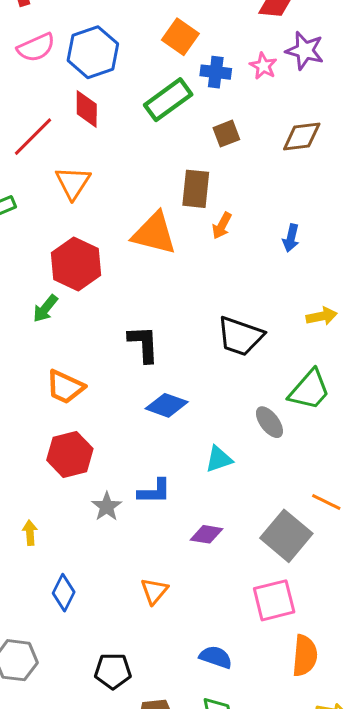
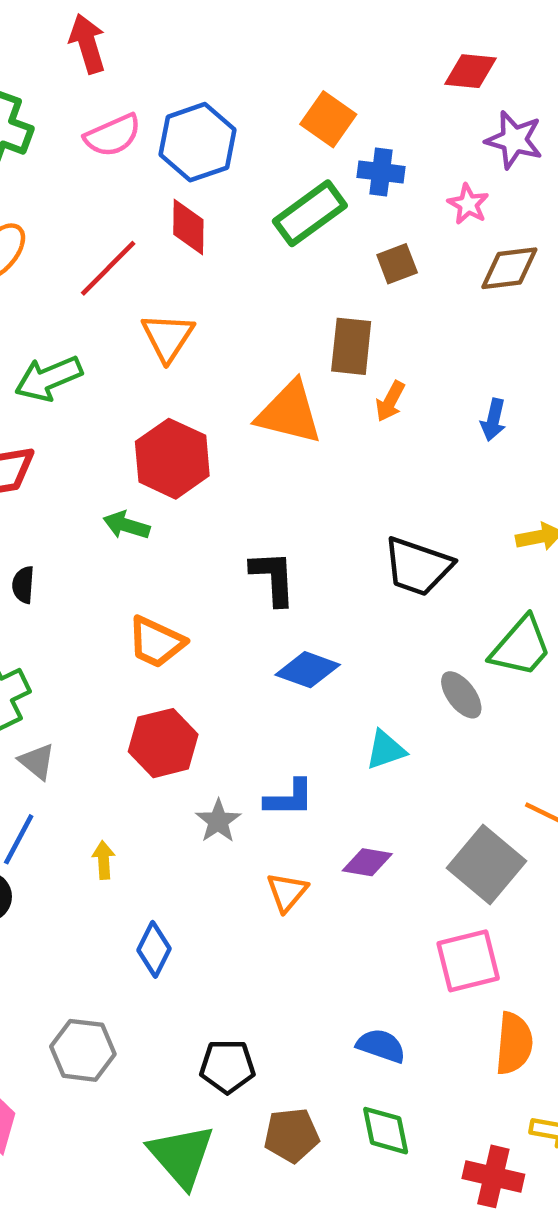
pink star: (263, 66) -> (468, 204), moved
green arrow: (45, 309) -> (126, 525), turned 68
orange triangle: (154, 591) -> (287, 892), moved

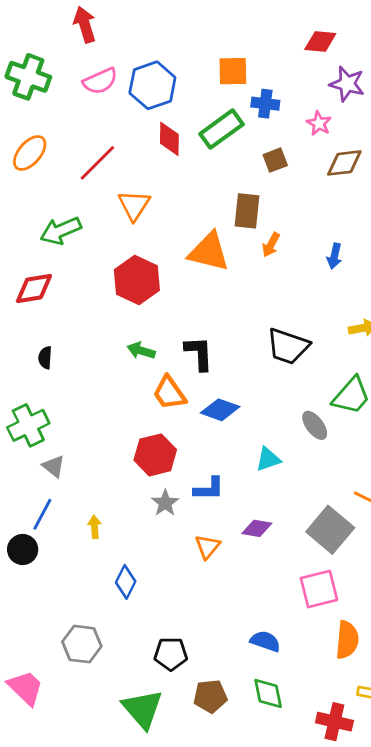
orange square: (328, 119) -> (233, 71), turned -36
red diamond: (188, 227) -> (169, 139), moved
green arrow: (126, 525) -> (141, 351), moved
orange trapezoid: (156, 642) -> (169, 393), moved, turned 30
red hexagon: (163, 743) -> (155, 455), moved

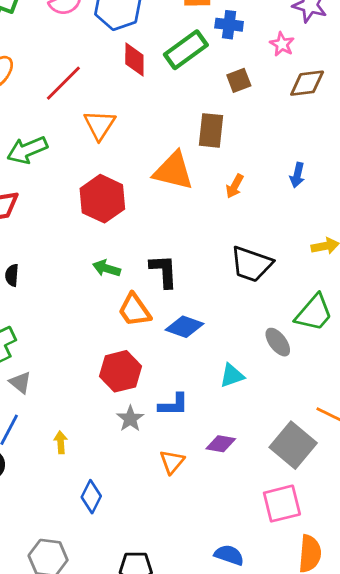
orange arrow: (271, 245) -> (235, 186), moved

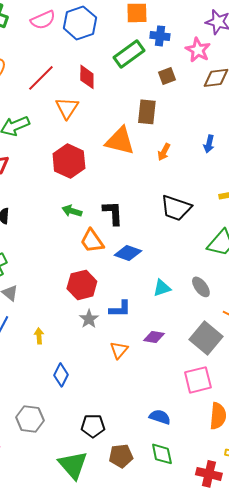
pink star: (282, 44) -> (198, 50), size x1.4
red diamond: (134, 59) -> (87, 77), moved
gray ellipse: (278, 342) -> (201, 287), moved

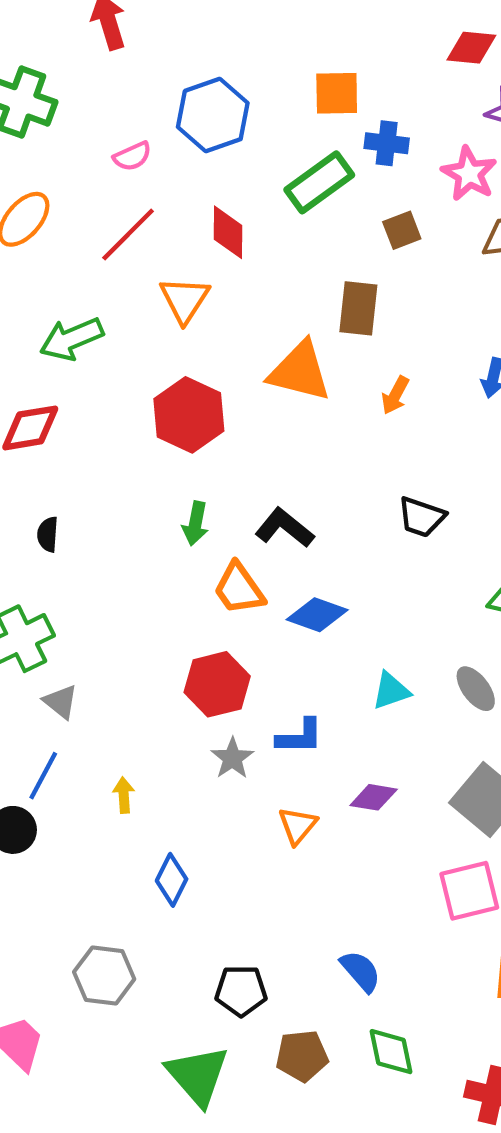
pink semicircle: (43, 20) -> (132, 156), moved, size x0.7
black trapezoid: (176, 208) -> (421, 517), size x0.7
green arrow: (72, 211) -> (195, 524), turned -96
black L-shape: (113, 213) -> (285, 528), turned -48
blue semicircle: (160, 417) -> (361, 971), moved, turned 30

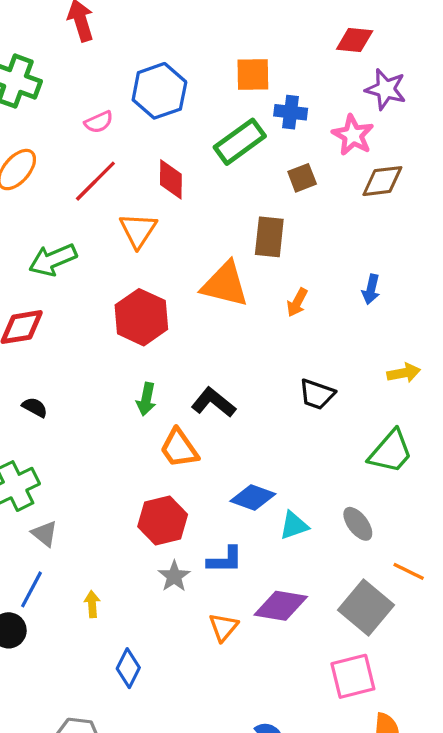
black semicircle: (48, 534) -> (35, 407), turned 115
blue diamond: (317, 615) -> (253, 498), moved
purple diamond: (374, 797) -> (281, 606), size x1.5

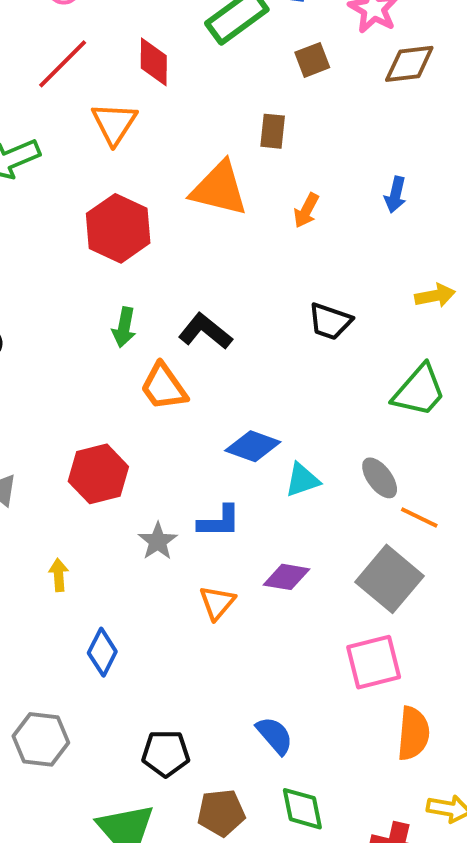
brown rectangle: (269, 237) -> (273, 131), size x0.7
red hexagon: (163, 521) -> (98, 474), moved
orange line: (409, 571) -> (419, 518), moved
purple diamond: (281, 606) -> (286, 577), size x0.7

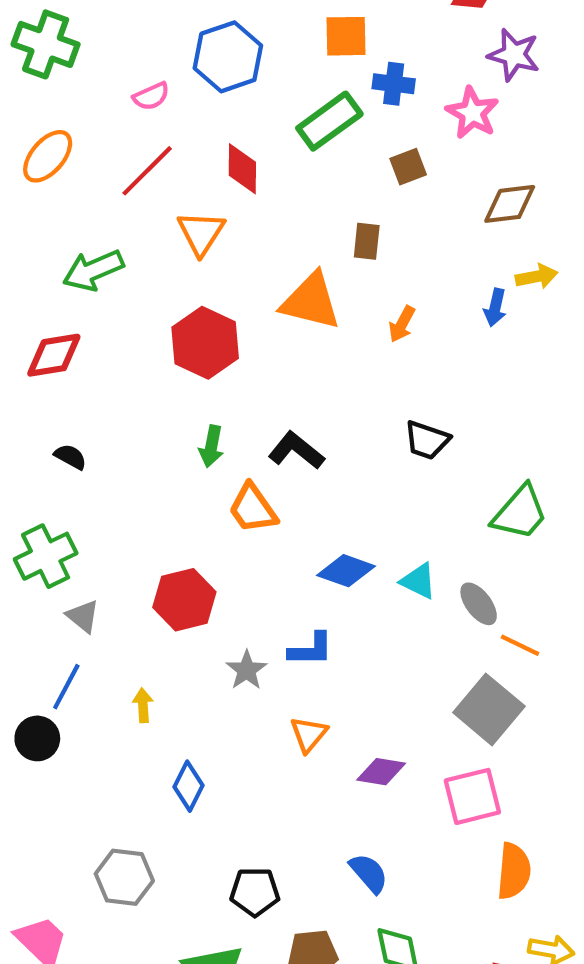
brown diamond: (409, 64) -> (510, 204), moved
yellow arrow: (435, 296) -> (537, 276), moved
cyan triangle: (302, 480) -> (419, 581), moved, turned 45
purple diamond: (286, 577) -> (381, 772), moved

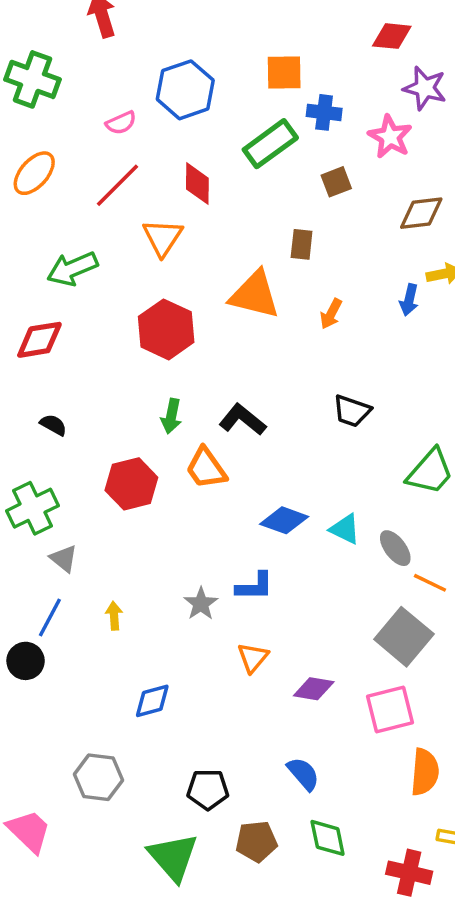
red hexagon: (184, 600) -> (131, 484), moved
yellow arrow: (143, 705) -> (114, 616), moved
blue diamond: (189, 786) -> (152, 701), turned 48

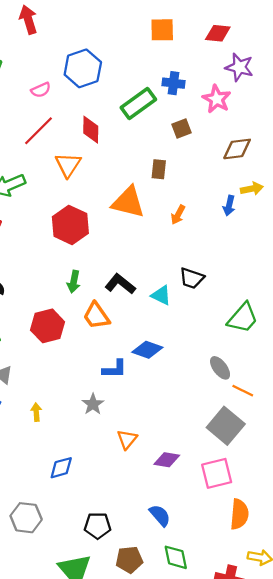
orange square: (284, 72) -> (162, 30), moved
cyan triangle: (345, 529) -> (161, 295), moved
blue L-shape: (255, 586) -> (115, 369), moved

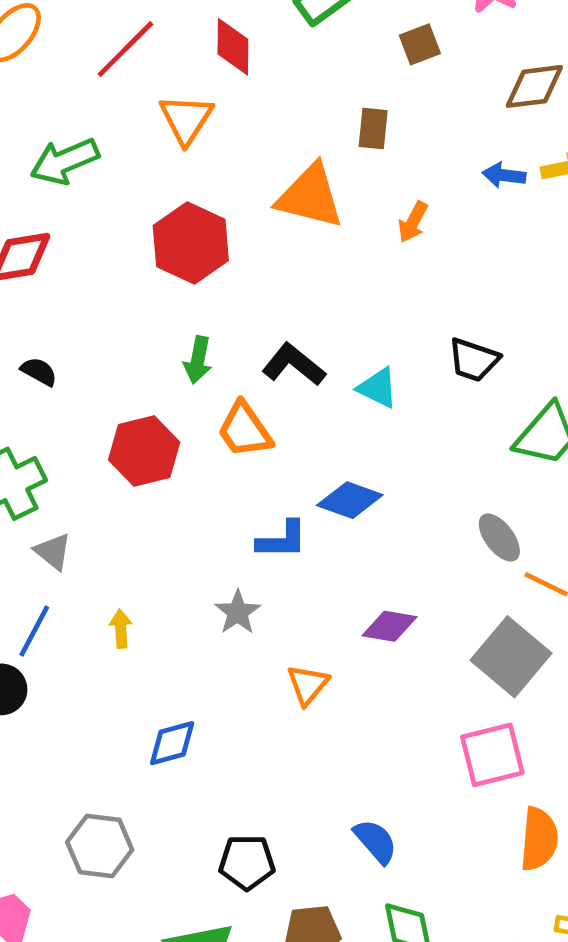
blue arrow: (229, 206) -> (504, 175), moved, turned 84
black trapezoid: (192, 278) -> (474, 360), moved
purple diamond: (167, 460) -> (389, 626), moved

